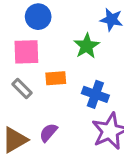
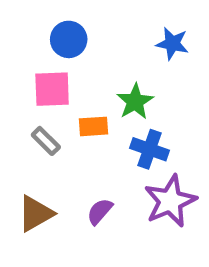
green star: (87, 46) -> (135, 102), moved
purple semicircle: (48, 133) -> (100, 211), moved

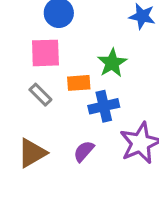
blue cross: (149, 149) -> (104, 106), moved, turned -32

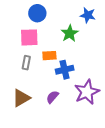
green star: (112, 63) -> (70, 33), moved
gray rectangle: (40, 95) -> (26, 63), turned 56

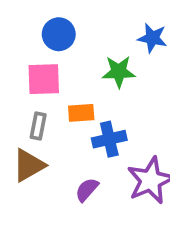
green star: (70, 33) -> (119, 72), turned 30
brown triangle: (21, 98) -> (29, 165), moved

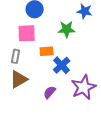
gray rectangle: (38, 126) -> (16, 56), moved
blue cross: (109, 139) -> (62, 65), turned -30

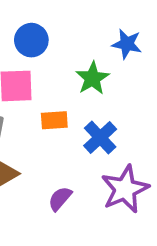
green star: (67, 29) -> (92, 78), turned -30
blue cross: (62, 65) -> (100, 137), moved

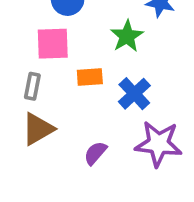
purple star: (125, 189) -> (158, 144), turned 30

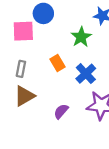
pink square: (53, 44) -> (23, 31), moved
orange rectangle: (90, 77) -> (58, 63), turned 63

